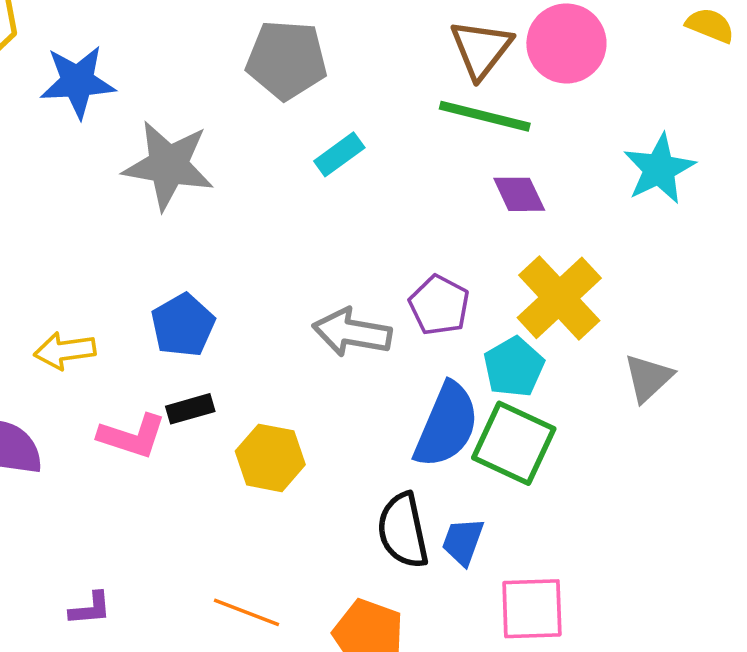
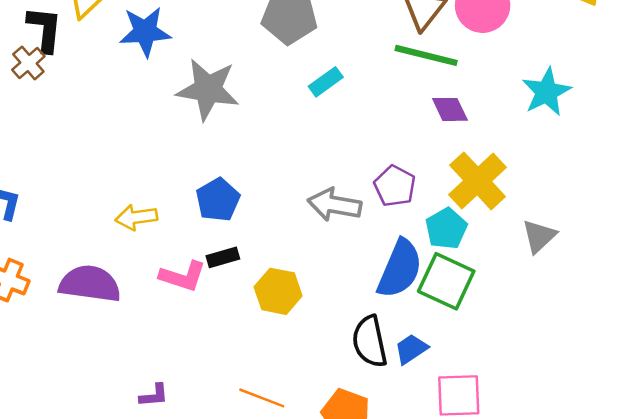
blue trapezoid: (463, 541) -> (411, 349), turned 36

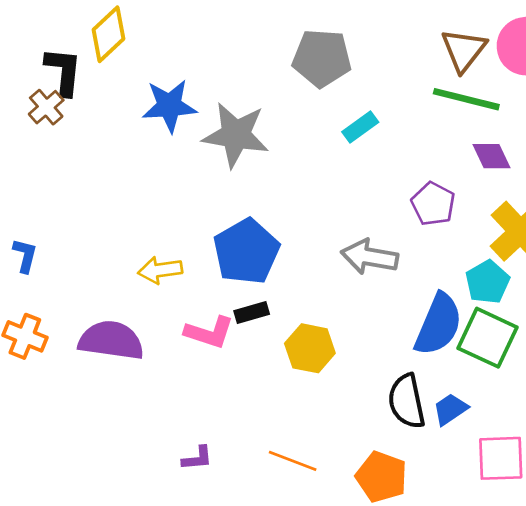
blue star: (145, 32) -> (169, 106), moved
purple pentagon: (395, 186) -> (433, 204), moved
blue pentagon: (218, 200) -> (246, 252), size x1.4
purple L-shape: (154, 395) -> (197, 458), moved

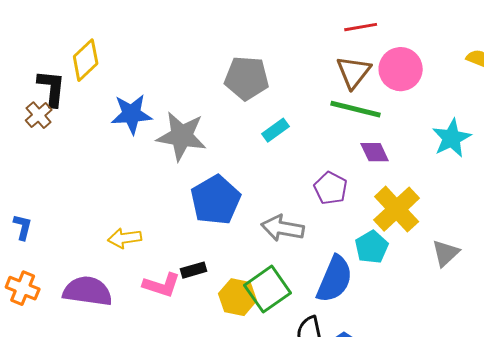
blue pentagon: (246, 252) -> (216, 200), moved
green square: (487, 338) -> (268, 289), moved, turned 30

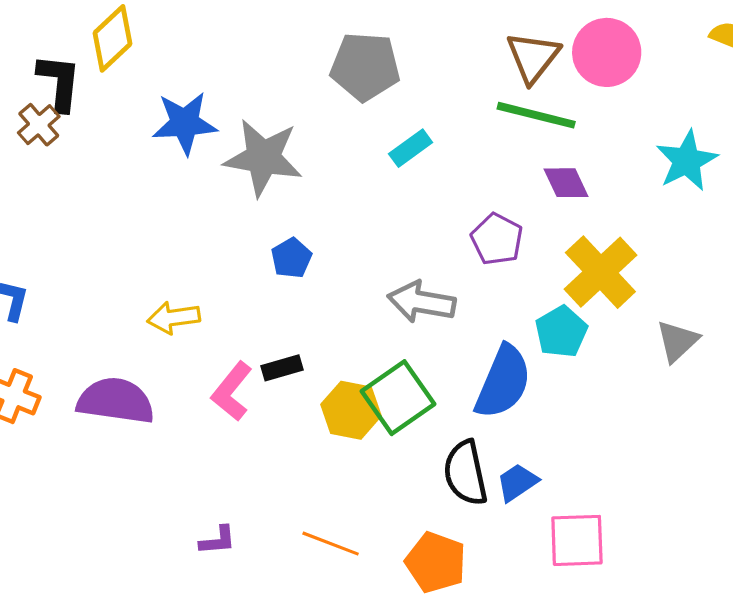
blue pentagon: (216, 200) -> (291, 258), moved, size x0.5
pink L-shape: (162, 285) -> (232, 391), turned 111

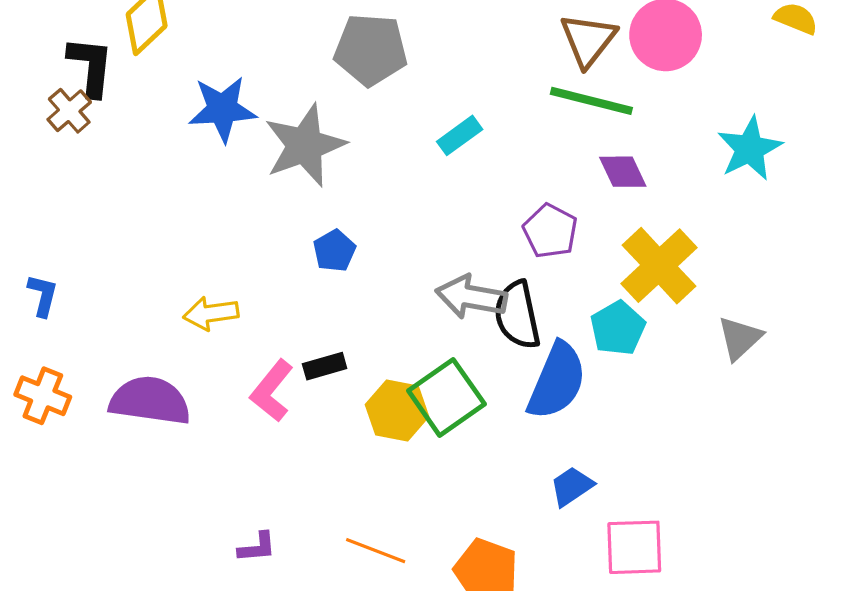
gray pentagon: (365, 67) -> (371, 50), moved
gray star: (263, 158) -> (305, 145), turned -30
black semicircle: (466, 473) -> (517, 315), moved

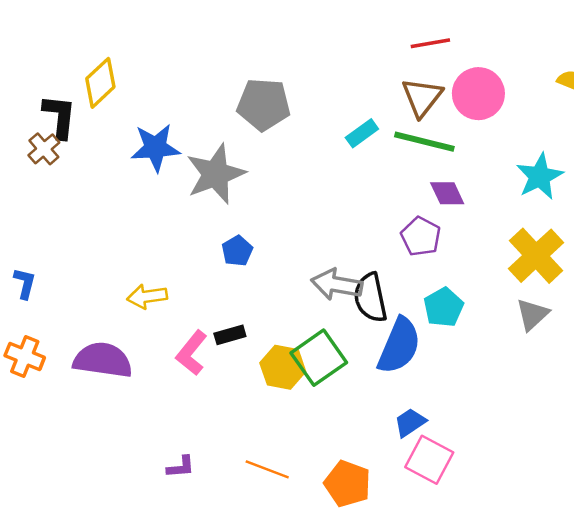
cyan rectangle: (460, 135) -> (362, 133), moved
purple pentagon: (550, 231) -> (421, 236), moved
yellow cross: (659, 266) -> (536, 256), moved
pink square: (634, 547) -> (429, 460), moved, turned 30

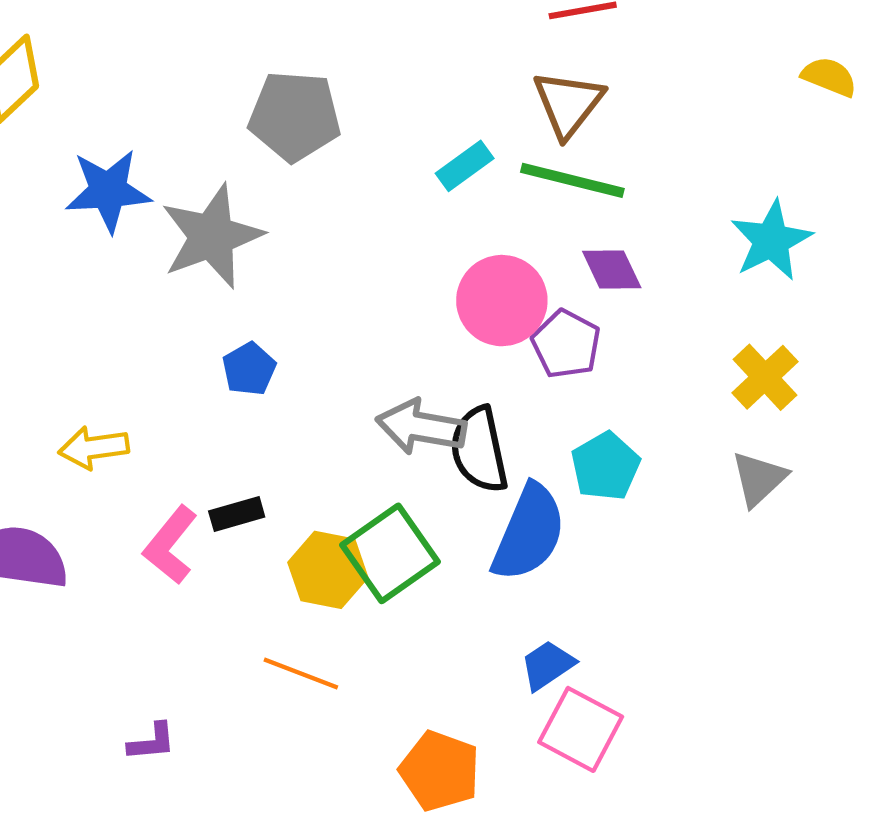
pink circle: (478, 94) -> (502, 301), moved
yellow cross: (536, 256) -> (765, 377), size x0.7
orange line: (267, 469) -> (301, 674), moved

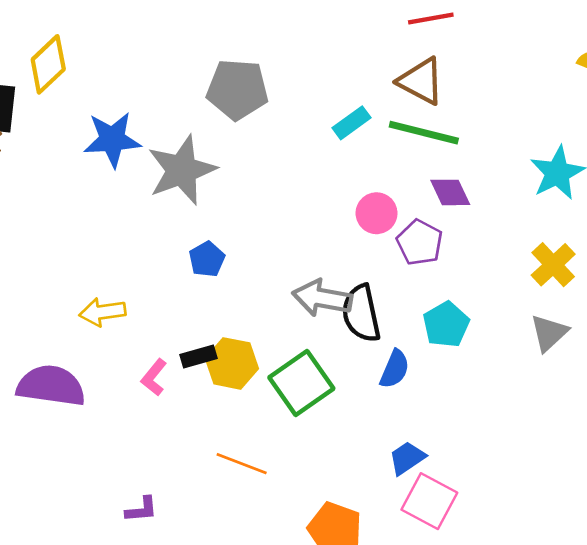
brown triangle: (568, 104) -> (421, 81), turned -40
pink circle: (502, 301) -> (377, 213), size x0.7
blue semicircle: (529, 533) -> (395, 369), size x0.6
pink L-shape: (170, 545) -> (154, 377), size x0.7
yellow hexagon: (328, 570) -> (232, 363), moved

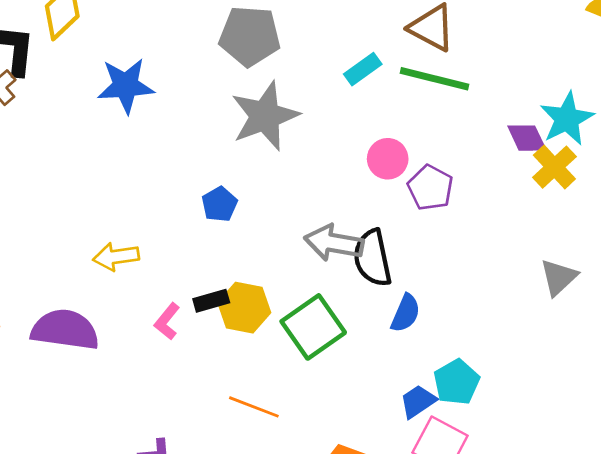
gray star: (182, 170) -> (265, 116), moved
purple diamond: (450, 192) -> (527, 138), moved
yellow cross: (553, 265) -> (554, 167), moved
cyan pentagon: (446, 325) -> (457, 382), moved

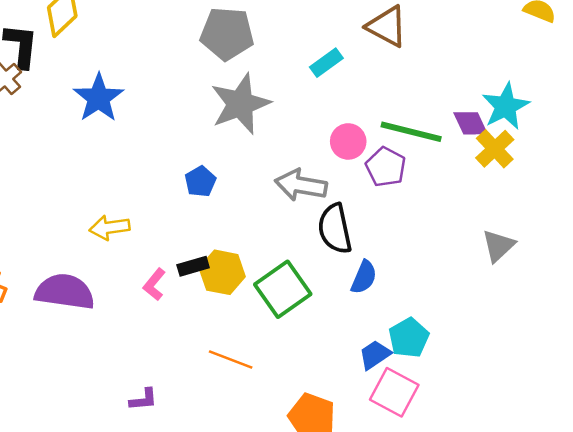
green line: (435, 79) -> (411, 132), moved
blue star: (126, 86) -> (99, 98), moved, turned -30
gray arrow: (334, 243) -> (301, 185), moved

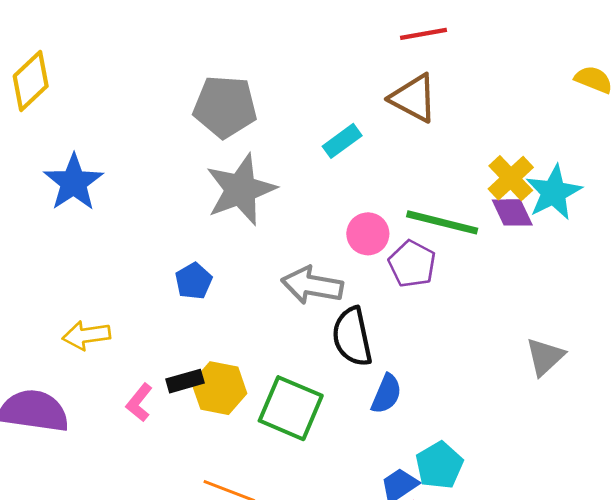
yellow cross: (495, 149) -> (511, 178), moved
green square: (283, 289) -> (291, 408), turned -32

